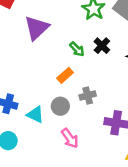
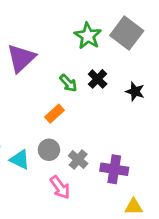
gray cross: (88, 96) -> (78, 160), moved, turned -35

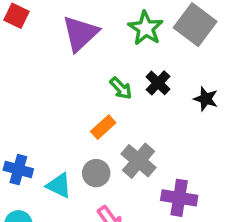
purple triangle: (21, 58) -> (80, 33), moved
gray cross: (78, 160) -> (139, 161), moved, size x1.4

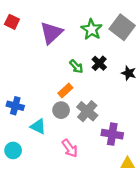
blue cross: (18, 170) -> (15, 106), moved
gray circle: (96, 173) -> (61, 110), moved

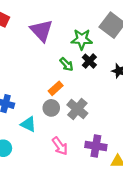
green star: (92, 29) -> (82, 39), moved, turned -30
purple triangle: (51, 33) -> (41, 31), turned -30
purple cross: (112, 134) -> (96, 146), moved

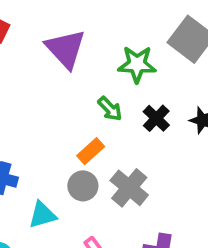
black cross: (89, 61) -> (156, 118), moved
cyan triangle: (28, 124) -> (42, 215), turned -42

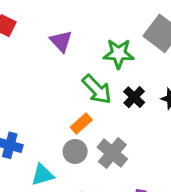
purple triangle: (66, 49) -> (61, 41), size x0.7
green arrow: (110, 109) -> (97, 89), size x1.5

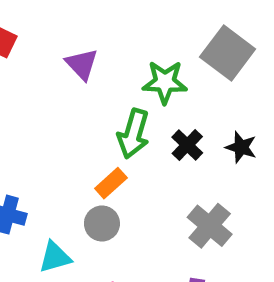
green arrow: (97, 89) -> (133, 134), turned 60
gray cross: (112, 153) -> (210, 226), moved

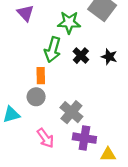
orange rectangle: (111, 183) -> (41, 76), turned -49
gray cross: (210, 226) -> (71, 112), moved

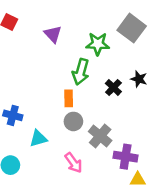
black cross: (81, 56) -> (113, 88), moved
gray circle: (36, 97) -> (73, 121), moved
purple cross: (84, 138) -> (126, 157), moved

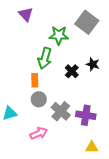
purple triangle: (53, 34) -> (26, 14), moved
purple cross: (126, 157) -> (86, 115), moved
pink arrow: (73, 163) -> (39, 133), turned -78

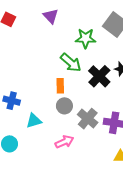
green arrow: (45, 58) -> (71, 63), turned -65
black cross: (72, 71) -> (99, 76), size x1.5

